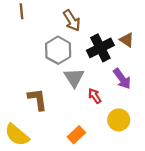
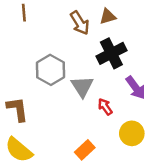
brown triangle: (127, 40) -> (108, 17), moved, turned -49
gray hexagon: (58, 50) -> (51, 70), moved
brown L-shape: (38, 99) -> (17, 109), moved

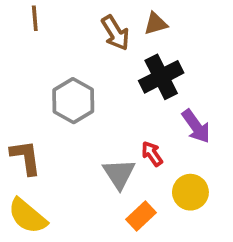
gray triangle: (82, 86) -> (119, 174), moved
orange rectangle: (85, 150) -> (141, 216), moved

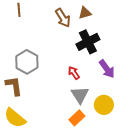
gray hexagon: (73, 101) -> (27, 62), moved
red arrow: (152, 154) -> (74, 73), moved
gray triangle: (119, 174) -> (80, 95), moved

